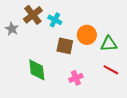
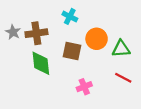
brown cross: (33, 15) -> (36, 33), moved, turned 30
cyan cross: (55, 20) -> (70, 16), moved
green diamond: (37, 70) -> (41, 63), moved

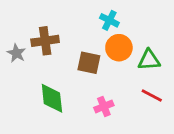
cyan cross: (70, 16) -> (109, 20), moved
gray star: (13, 32) -> (16, 53), moved
green diamond: (41, 63) -> (52, 98), moved

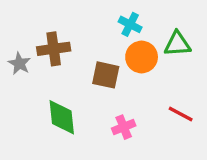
green triangle: (149, 60) -> (177, 44), moved

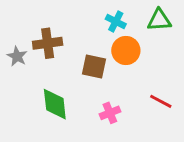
green triangle: (177, 44) -> (159, 20), moved

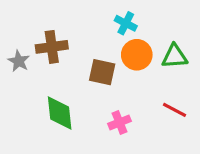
green triangle: (159, 20) -> (175, 56), moved

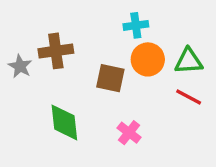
cyan cross: (126, 23) -> (136, 25), turned -35
red line: (175, 110) -> (189, 97), moved
pink cross: (119, 122) -> (129, 133), turned -30

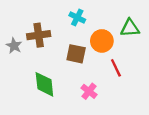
cyan cross: (136, 25) -> (77, 18), moved, turned 35
green triangle: (189, 61) -> (130, 28), moved
red line: (189, 97) -> (116, 68), moved, turned 36

